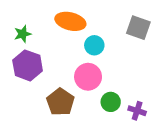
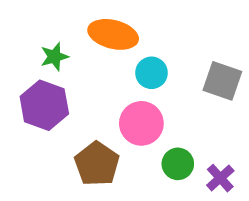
gray square: (138, 28) -> (222, 81), moved
green star: (23, 34) -> (54, 57), moved
purple cross: (137, 111) -> (220, 178), turned 30

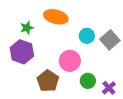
cyan circle: (152, 73) -> (87, 36), moved
gray square: (222, 81) -> (110, 40), turned 30

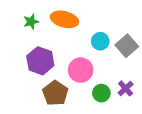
green star: (27, 28) -> (31, 22), moved
purple hexagon: (22, 52) -> (40, 61), moved
purple cross: (109, 88) -> (126, 88), moved

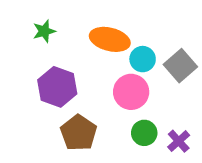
orange ellipse: (64, 19) -> (110, 39), moved
pink circle: (81, 70) -> (131, 92), moved
purple cross: (126, 88) -> (179, 141), moved

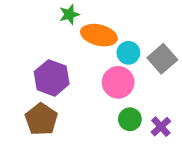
green star: (44, 31) -> (69, 14), moved
brown pentagon: (79, 133) -> (41, 119), moved

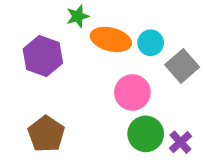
cyan circle: (128, 53) -> (151, 43), moved
purple hexagon: (52, 78) -> (43, 56), moved
green circle: (130, 119) -> (146, 134), size x1.4

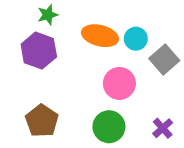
green star: (78, 16) -> (48, 15), moved
green circle: (146, 134) -> (109, 127), moved

